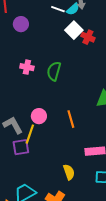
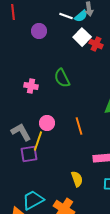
purple circle: (21, 24) -> (39, 31), moved
pink cross: (27, 67) -> (31, 86), moved
green semicircle: (54, 71) -> (62, 78), turned -42

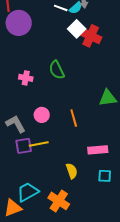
purple circle: (39, 31) -> (19, 23), moved, size x1.6
red cross: (96, 44) -> (91, 36), size x1.5
yellow line: (38, 141) -> (39, 144), moved, turned 60

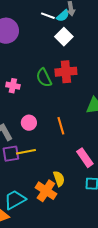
red cross: (91, 36) -> (66, 72), moved, turned -30
pink rectangle: (98, 150) -> (85, 158), turned 60
orange cross: (59, 201) -> (46, 191), moved

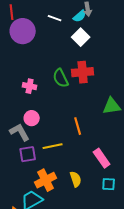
white line: (48, 16) -> (55, 18), moved
pink circle: (29, 123) -> (32, 118), moved
yellow line: (26, 152) -> (53, 146), moved
orange cross: (46, 191) -> (46, 180), moved, turned 30

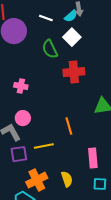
green semicircle: (61, 78) -> (50, 49), moved
pink rectangle: (102, 158) -> (93, 158), turned 30

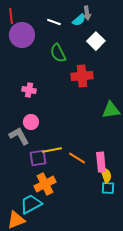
white square: (72, 37) -> (96, 41), moved
orange line: (69, 126) -> (77, 158), moved, turned -42
purple square: (19, 154) -> (38, 158), moved
yellow semicircle: (67, 179) -> (106, 175), moved

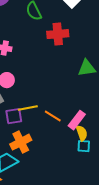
pink rectangle: (101, 162) -> (77, 120), turned 42

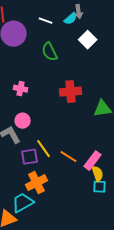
red cross: (58, 34) -> (71, 92), moved
yellow line: (28, 108) -> (44, 149), turned 66

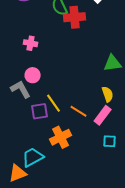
red cross: (71, 92) -> (75, 17), moved
yellow semicircle: (98, 174) -> (108, 94), moved
orange cross: (37, 183) -> (61, 137), moved

